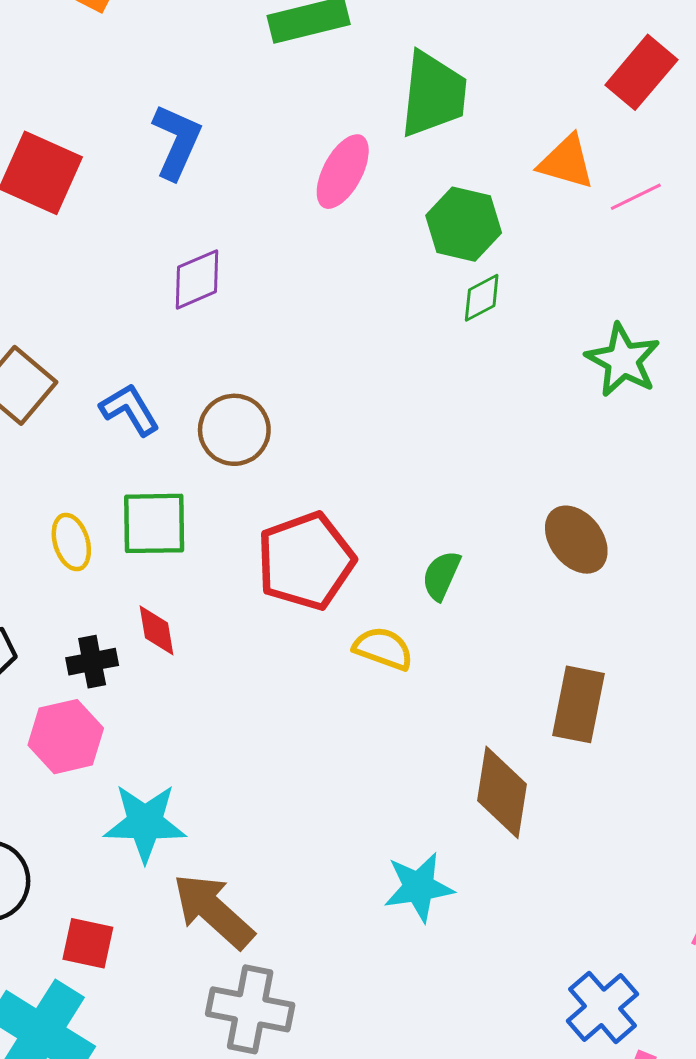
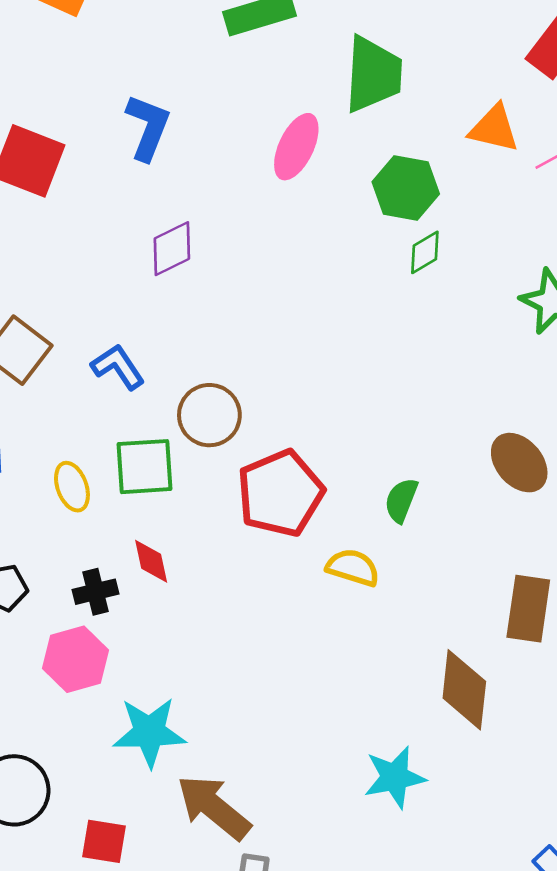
brown circle: (234, 430) -> (209, 415), moved

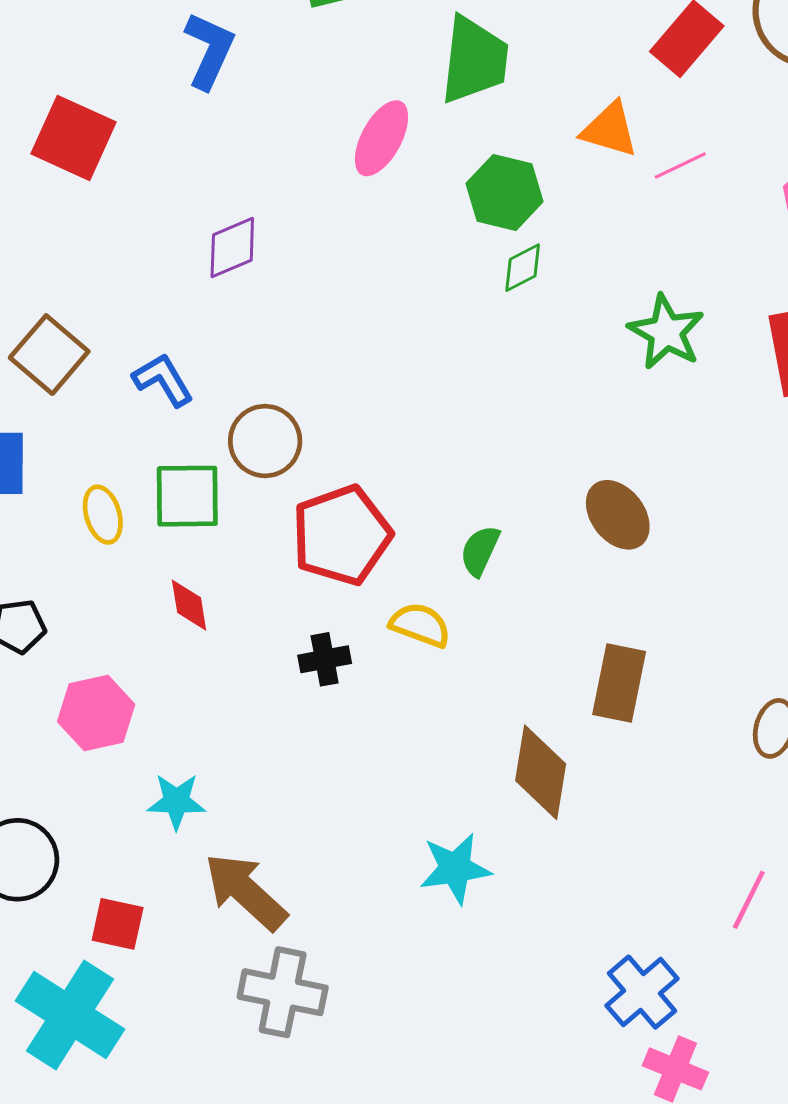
blue L-shape: (148, 127) -> (209, 50), moved
black cross: (96, 592) -> (325, 659), moved
cyan star: (149, 732) -> (176, 801), size x0.7

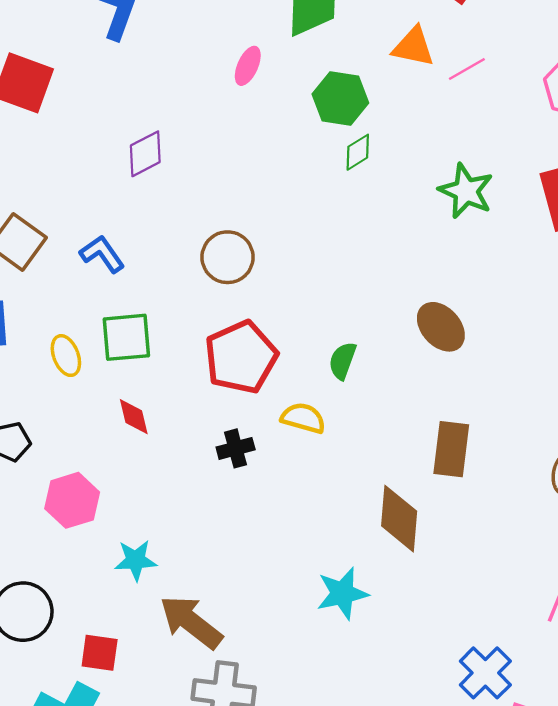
pink ellipse: (381, 138) -> (248, 66), size x0.7
brown circle: (265, 441) -> (228, 257), moved

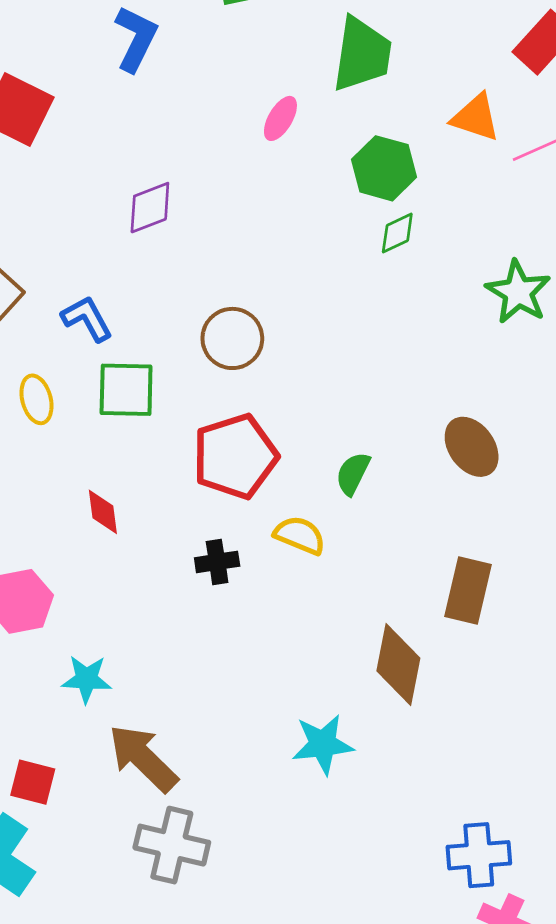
green square: (126, 337) -> (126, 390), moved
yellow ellipse: (66, 356) -> (36, 399), moved
blue cross: (485, 673) -> (479, 855), turned 34

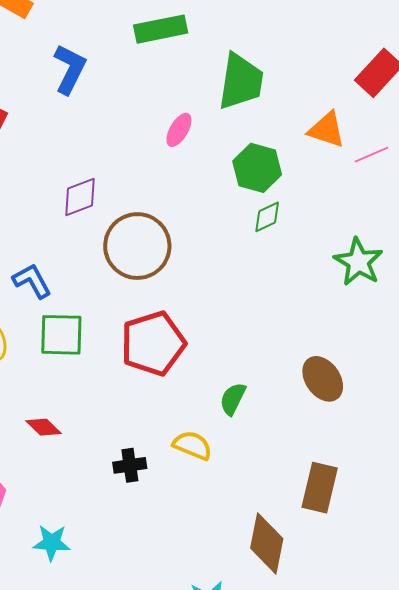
brown circle: (232, 338) -> (137, 246), moved, size x1.4
red pentagon: (235, 456) -> (153, 343), moved
red diamond: (103, 512) -> (44, 427), turned -39
cyan star: (86, 679) -> (52, 543), moved

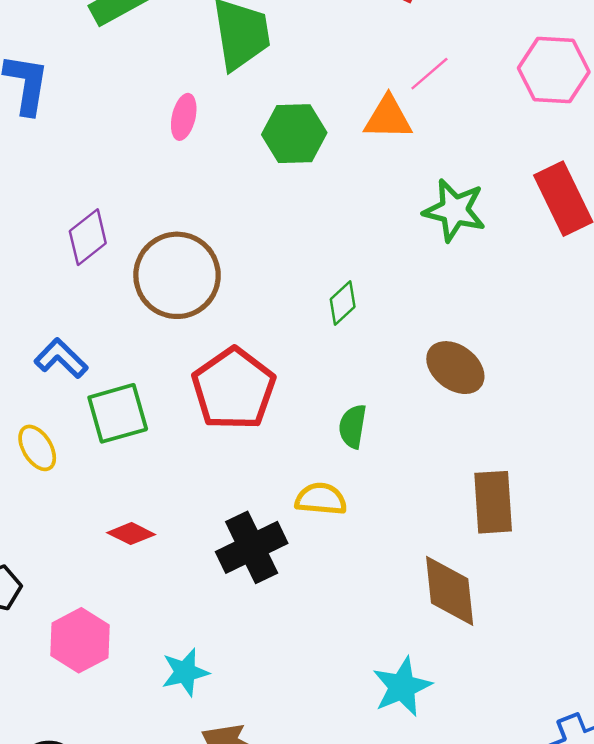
orange triangle: (327, 130) -> (388, 118), moved
green diamond: (267, 217) -> (343, 303), moved
black cross: (130, 465) -> (252, 547), size x1.6

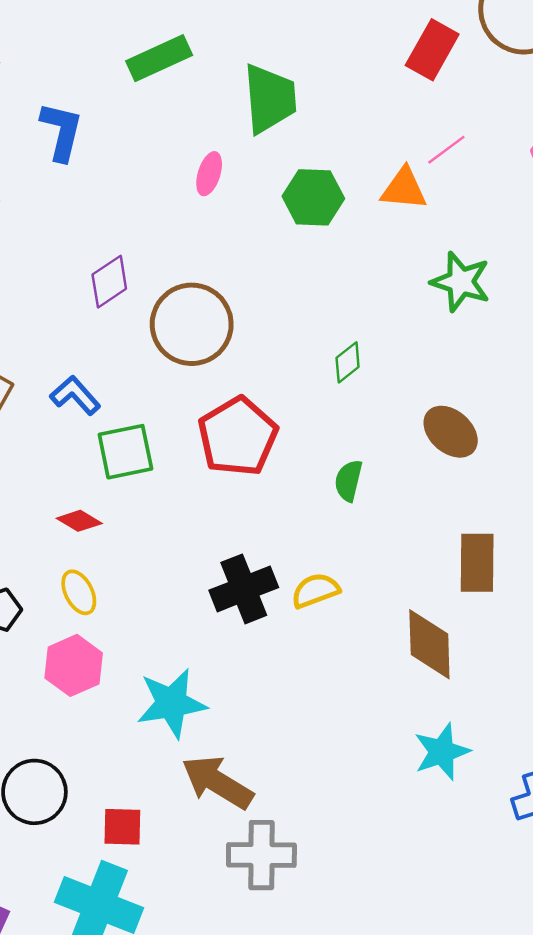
yellow ellipse: (37, 448) -> (79, 592), moved
yellow semicircle: (321, 499) -> (315, 591), moved, turned -30
red diamond: (131, 534) -> (79, 521), moved
cyan star: (185, 672) -> (172, 703), size x1.5
cyan star: (402, 687) -> (442, 752), moved

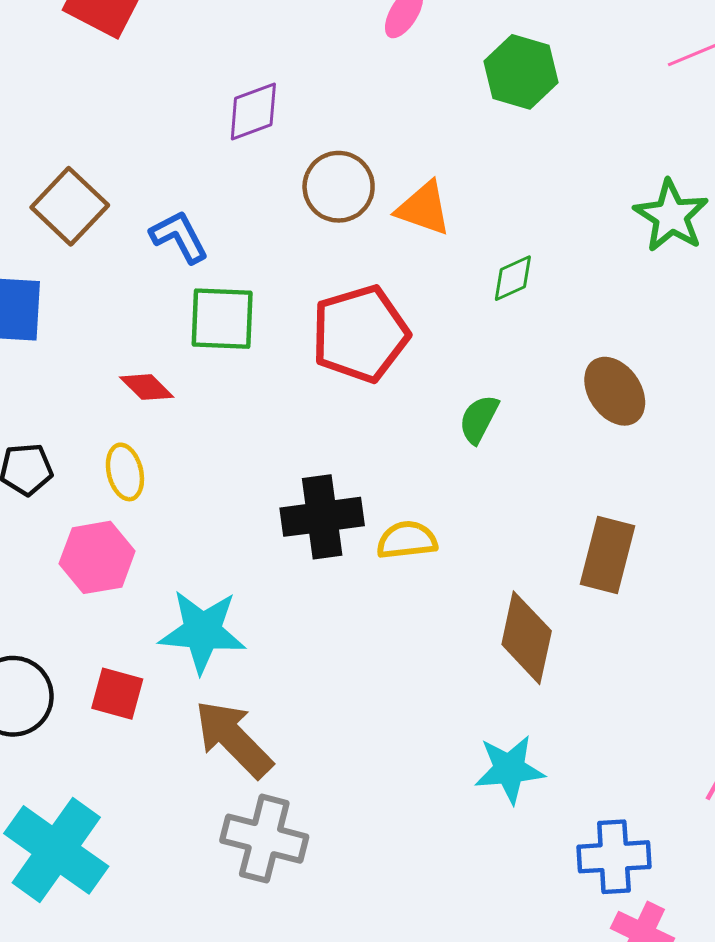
orange triangle: (404, 189) -> (424, 208), moved
brown circle: (192, 324) -> (339, 187), size x0.7
red square: (122, 827) -> (117, 694), moved

